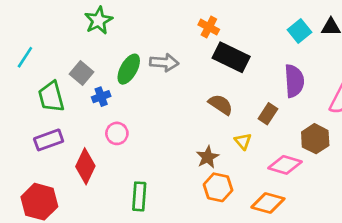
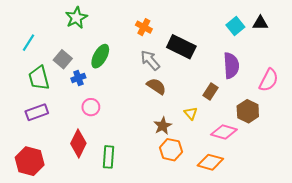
orange cross: (209, 27) -> (144, 27), moved
cyan line: (25, 57) -> (29, 43), moved
gray arrow: (164, 62) -> (150, 60), moved, turned -135
brown semicircle: (221, 105) -> (156, 86), moved
red diamond: (85, 166) -> (78, 143), moved

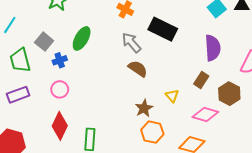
brown rectangle: (210, 91) -> (201, 80), moved
pink circle: (91, 107) -> (60, 89), moved

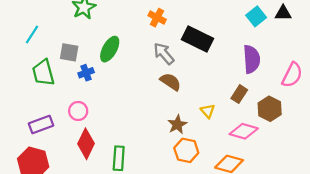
gray square: (44, 42) -> (69, 52), turned -30
pink circle: (60, 89) -> (78, 111), moved
purple rectangle: (18, 95) -> (41, 125), moved

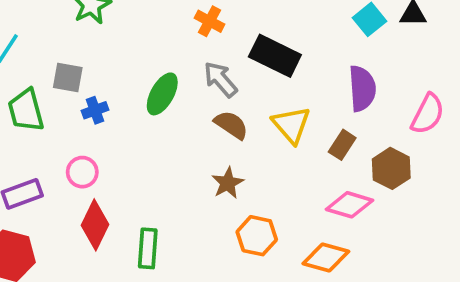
green ellipse: (110, 49) -> (162, 94), moved
yellow triangle: (208, 111) -> (291, 125), moved, size x1.6
brown star: (177, 125) -> (228, 183), moved

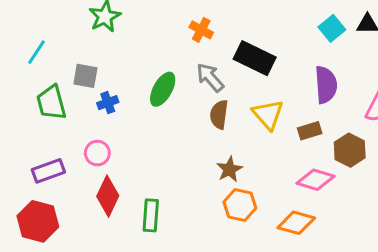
brown semicircle: (231, 125) -> (219, 114), turned -116
brown rectangle: (342, 145) -> (310, 131), turned 40
brown star: (228, 183) -> (229, 169), moved

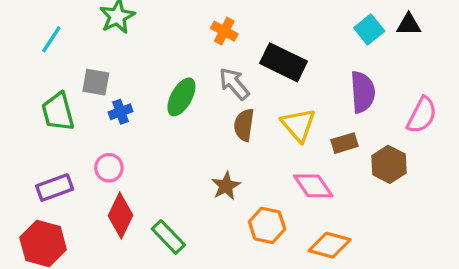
cyan line: (36, 52) -> (51, 39), moved
brown star: (229, 169) -> (226, 186), moved
pink diamond: (316, 180) -> (313, 186), moved, turned 39
green rectangle: (151, 215) -> (168, 237), turned -48

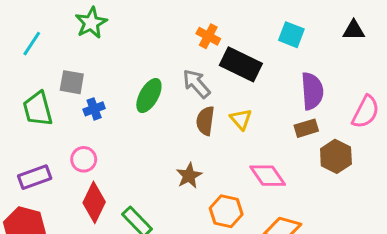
cyan square: (369, 29) -> (291, 35), moved, turned -30
orange cross: (224, 31) -> (208, 36), moved
yellow triangle: (298, 125) -> (241, 119), moved, size x0.7
brown rectangle: (344, 143) -> (306, 128), moved

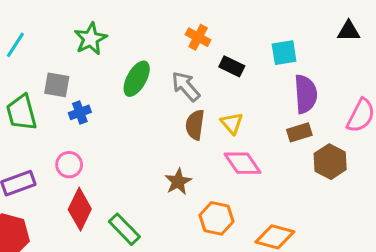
green star: (91, 23) -> (91, 39), moved
cyan square: (291, 35) -> (284, 53), moved, turned -30
black rectangle: (241, 64) -> (232, 66), size x0.6
green ellipse: (149, 96) -> (137, 79), moved
pink diamond: (268, 176) -> (243, 163), moved

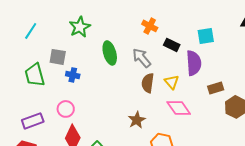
green ellipse: (137, 79) -> (110, 53), turned -45
purple semicircle: (306, 94) -> (194, 63), moved
blue cross: (80, 112) -> (73, 75), turned 32

